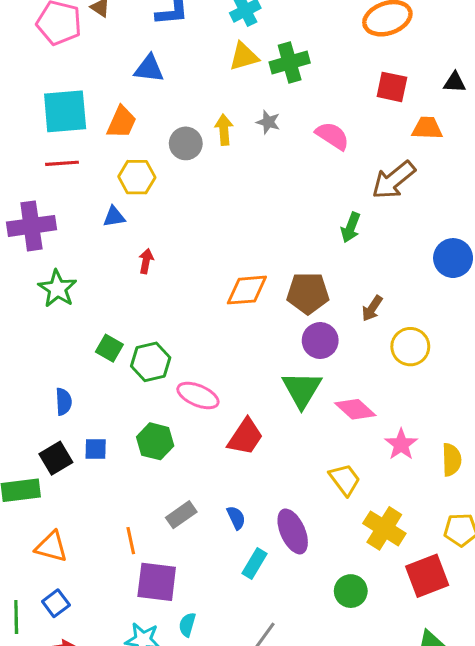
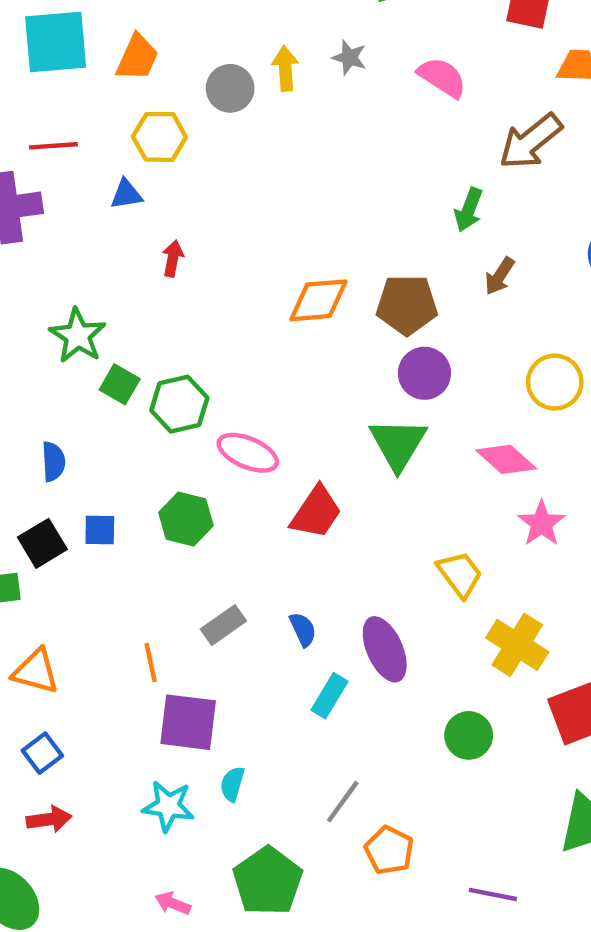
red line: (62, 163) -> (53, 146), moved
green star: (57, 289) -> (78, 336), moved
brown arrow: (372, 308) -> (500, 276), moved
pink diamond: (355, 409) -> (506, 459), moved

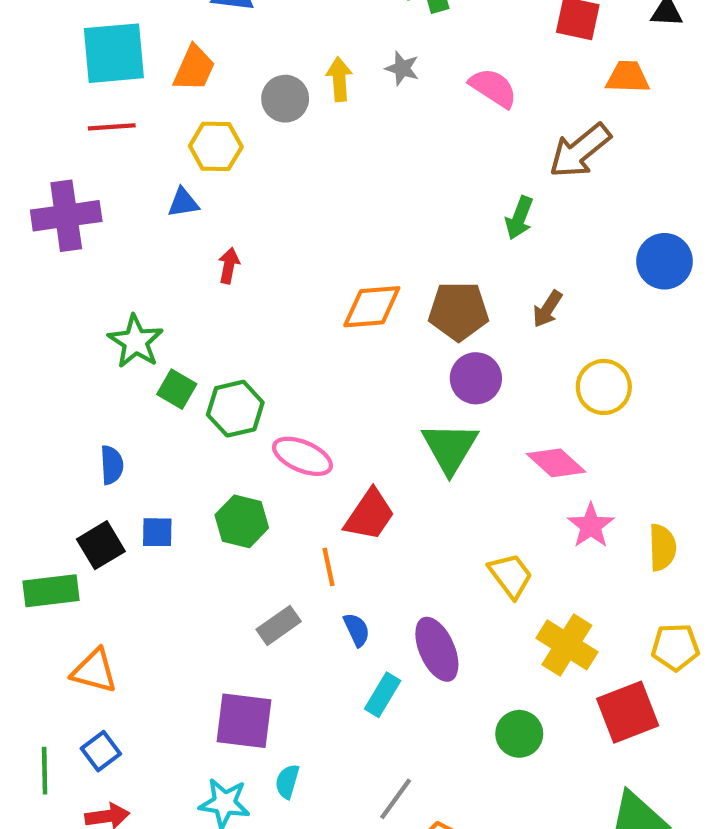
red line: (53, 146) -> (112, 127), moved
brown arrow: (500, 276) -> (547, 309), moved
orange line: (151, 663) -> (328, 567), moved

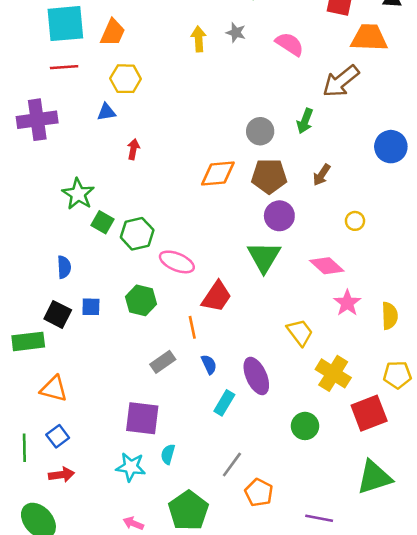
orange trapezoid: (628, 77) -> (369, 38), size x1.4
gray circle: (285, 99) -> (260, 131), moved
yellow circle: (604, 387) -> (355, 221), size x0.6
black square: (101, 545) -> (58, 314), turned -32

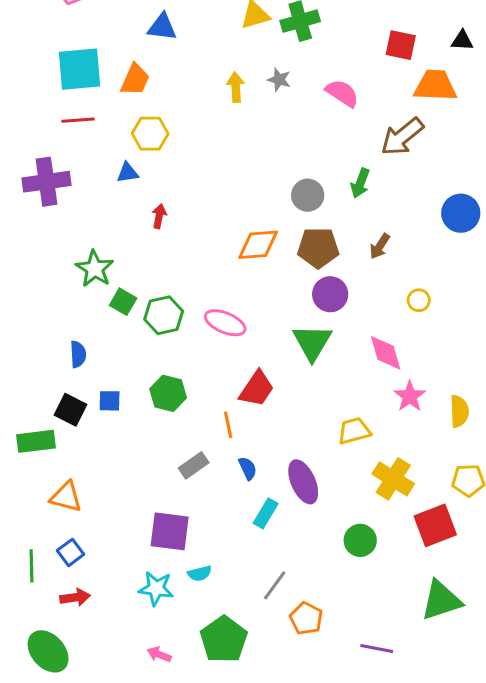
pink ellipse: (177, 262) -> (225, 323), moved
pink diamond: (327, 266) -> (386, 353), turned 32
yellow trapezoid: (300, 332) -> (354, 431), turned -68
cyan semicircle: (168, 454) -> (200, 573), turned -120

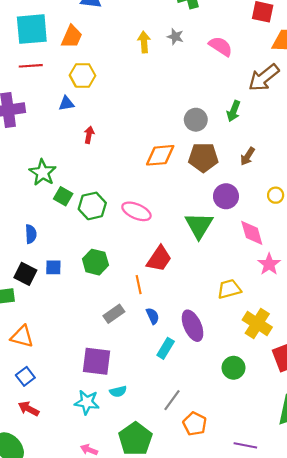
purple circle: (330, 294) -> (226, 196), moved
red arrow: (75, 597) -> (29, 409), turned -144

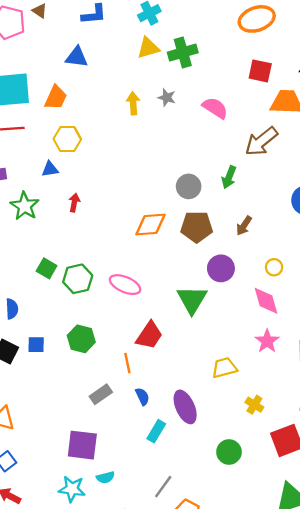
green star: (43, 173) -> (25, 206), moved
pink diamond: (252, 233) -> (266, 301), moved
yellow cross: (257, 324) -> (254, 405), size x0.6

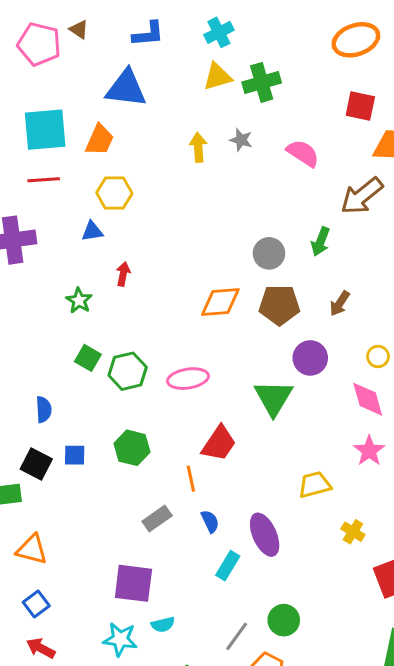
blue triangle: (77, 57) -> (126, 88), size x1.4
green star: (25, 206) -> (79, 300), moved, size x0.7
pink ellipse: (125, 285) -> (188, 379), turned -32
green circle: (229, 452) -> (284, 620), moved

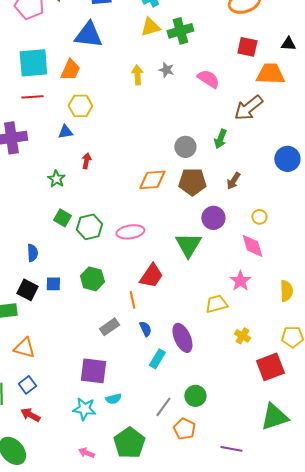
pink star: (369, 451) -> (240, 281), moved

